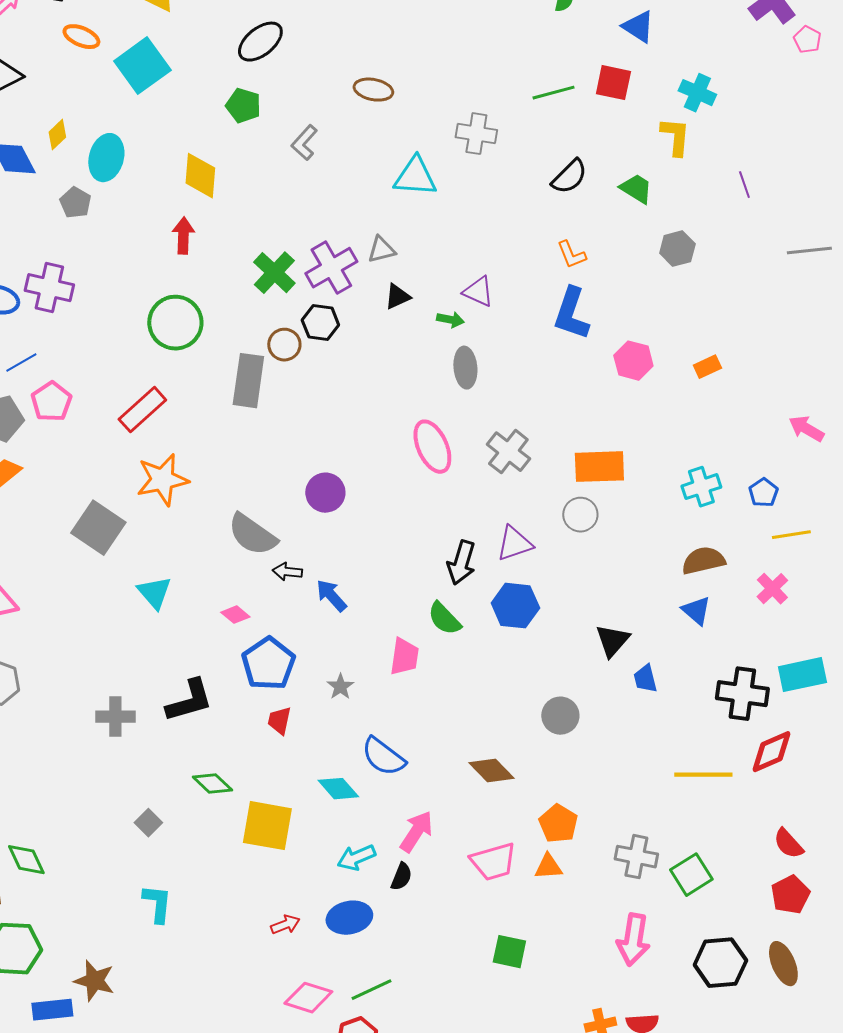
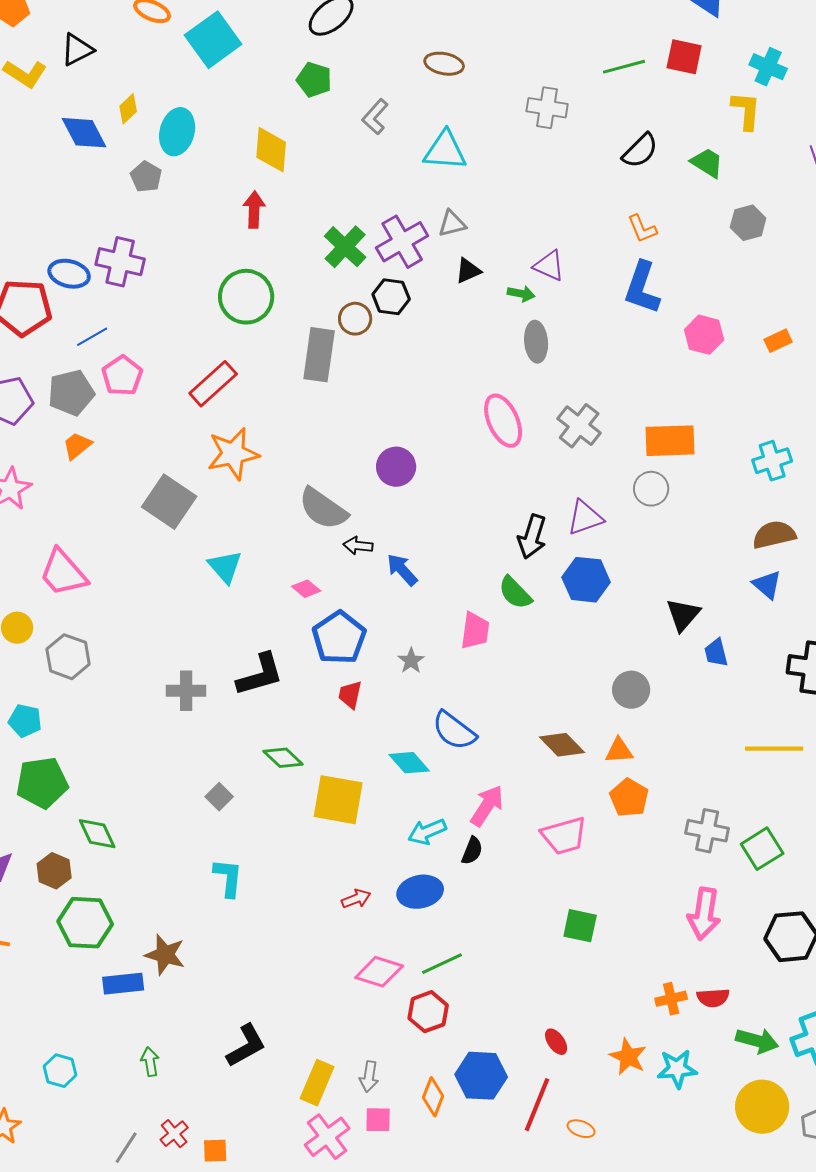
cyan triangle: (415, 177) -> (445, 151), moved
orange triangle: (548, 867) -> (619, 751), moved

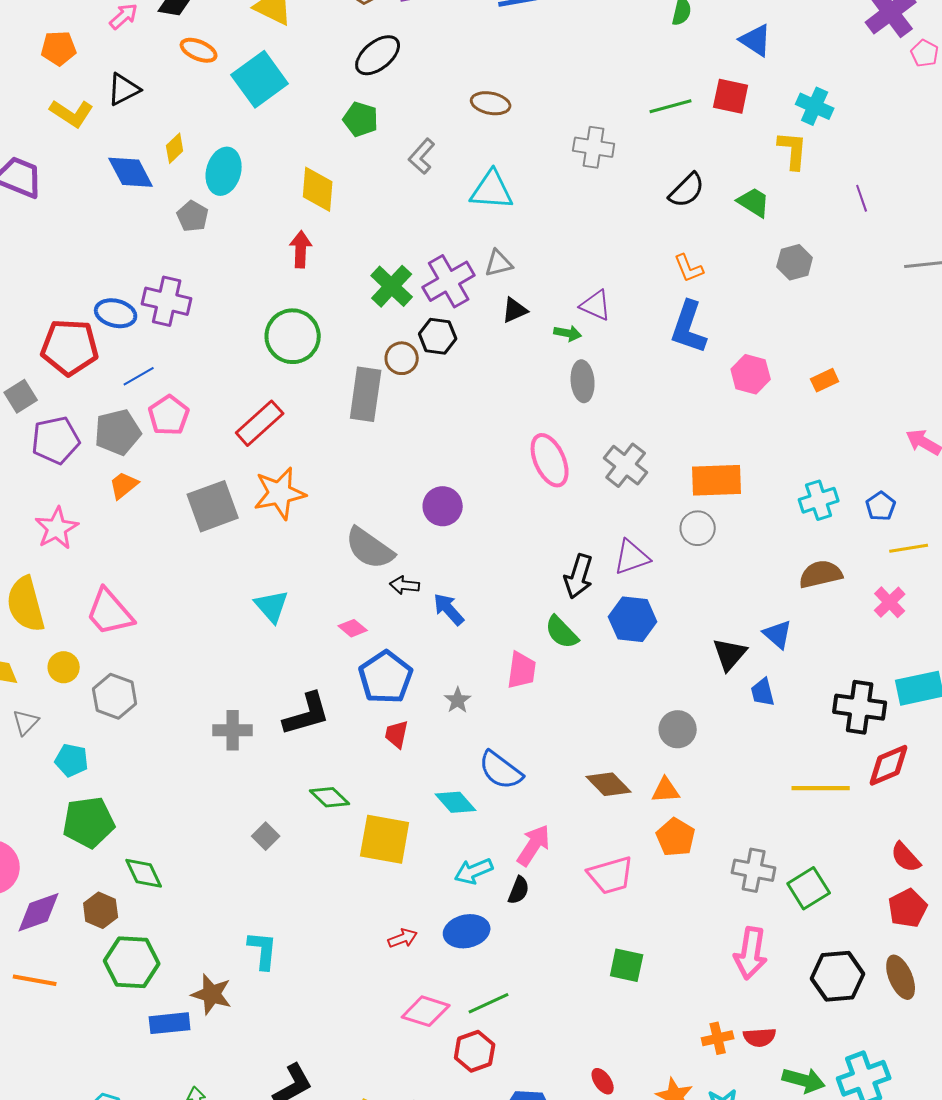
gray square: (169, 502) -> (213, 506), moved, turned 36
blue triangle: (767, 585) -> (778, 634), moved
cyan L-shape: (228, 878) -> (263, 950), moved

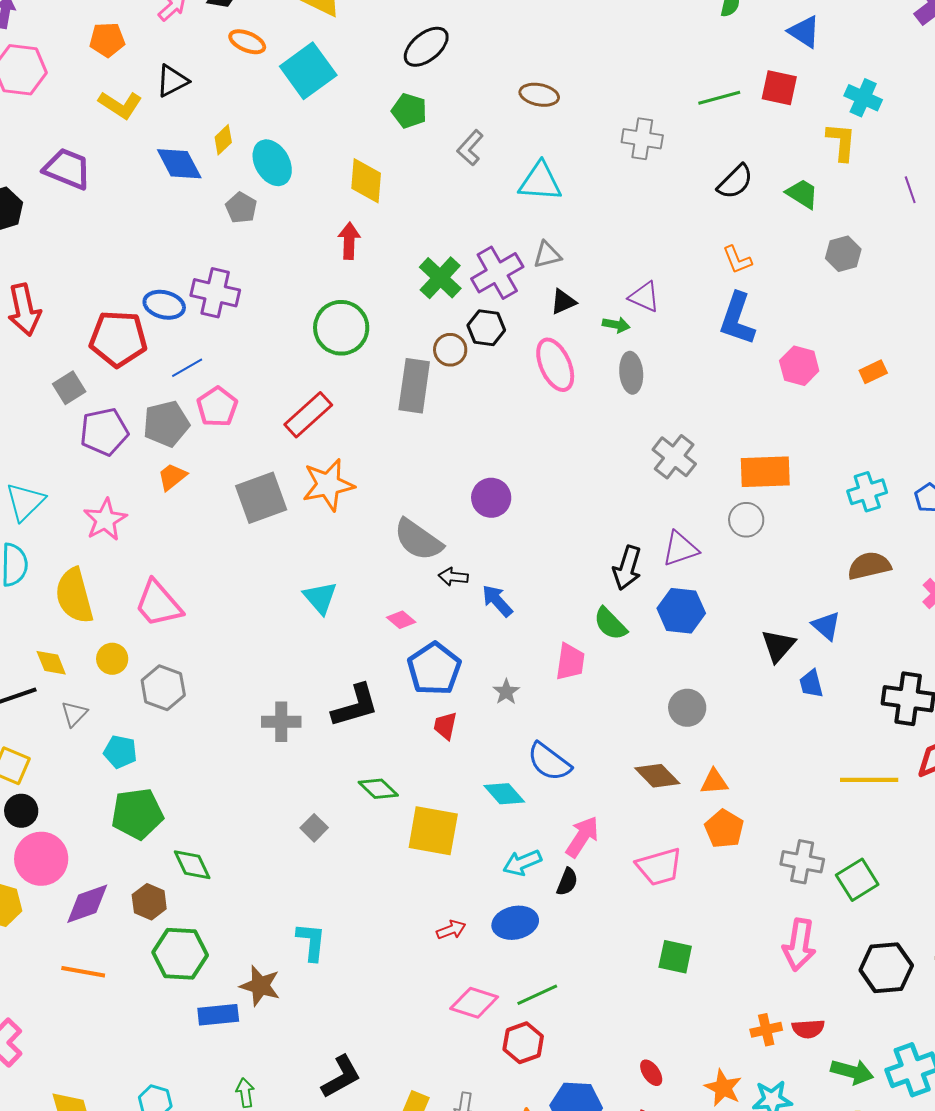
cyan ellipse: (224, 171) -> (272, 163), turned -45
pink ellipse: (550, 460) -> (555, 365), moved
gray circle: (678, 729) -> (687, 708), moved

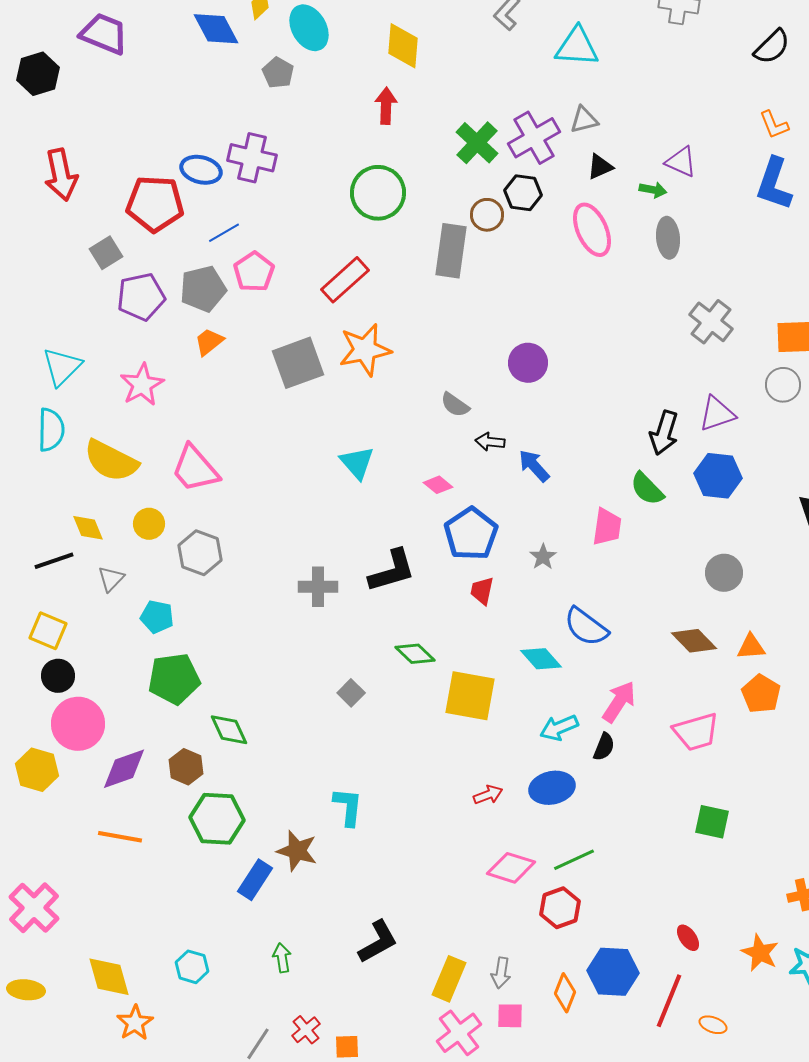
gray semicircle: (418, 540) -> (455, 405), size x0.6
yellow semicircle: (74, 596) -> (111, 461), turned -48
blue rectangle: (218, 1015) -> (255, 880), turned -51

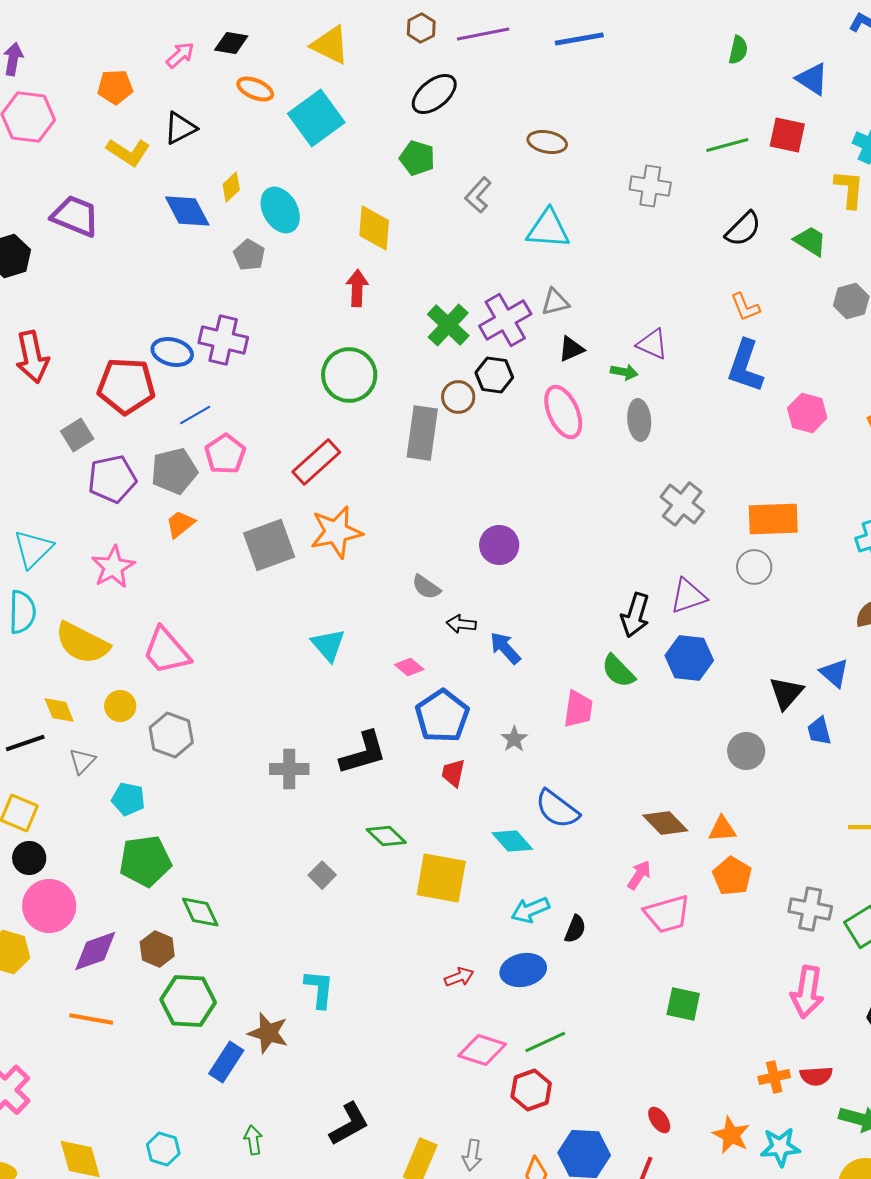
gray circle: (724, 573) -> (746, 751), moved
pink arrow: (619, 702) -> (639, 875), moved, size x0.7

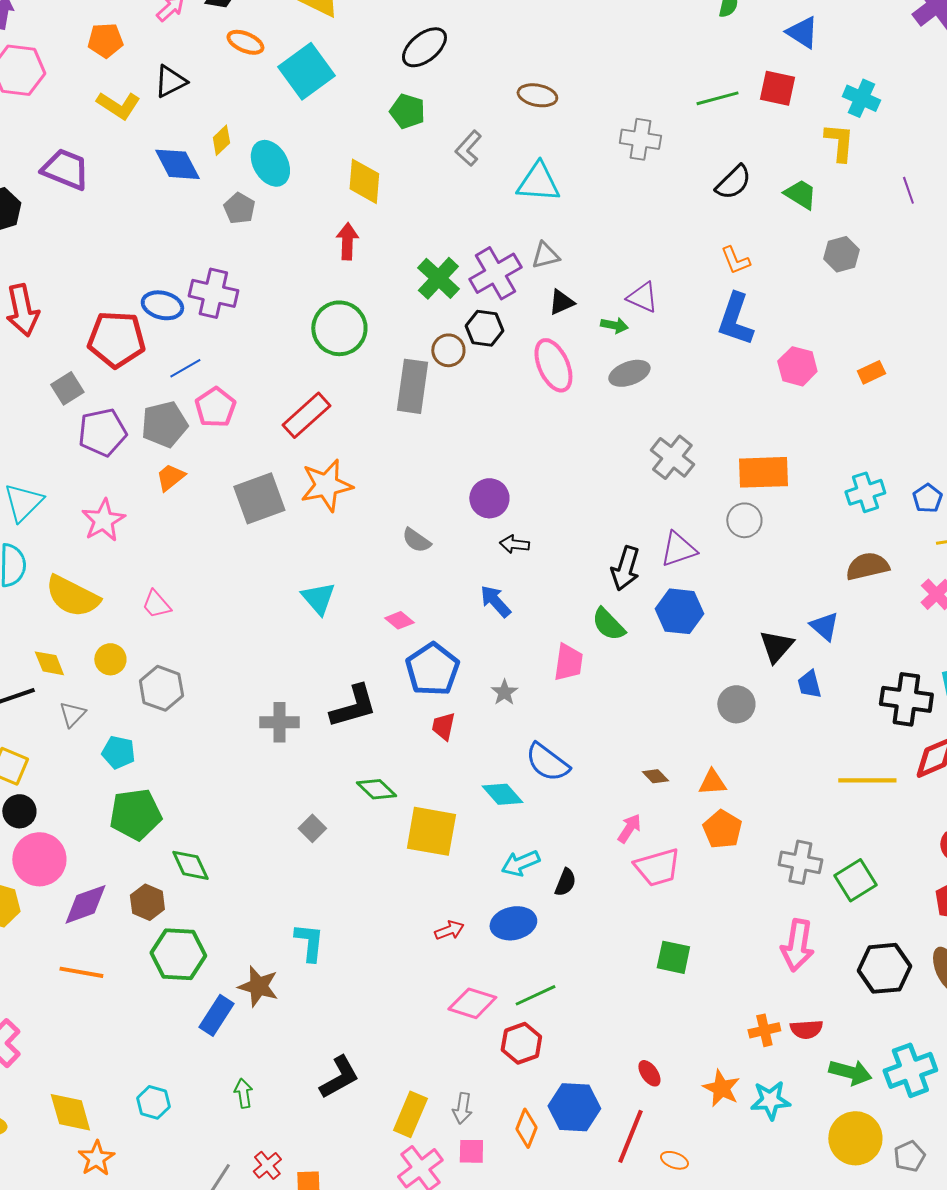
gray ellipse: (639, 420) -> (629, 373), turned 75
black arrow: (461, 624) -> (514, 544), moved
pink trapezoid: (166, 651) -> (156, 604), size x0.6
brown diamond: (665, 823) -> (655, 776), size x0.6

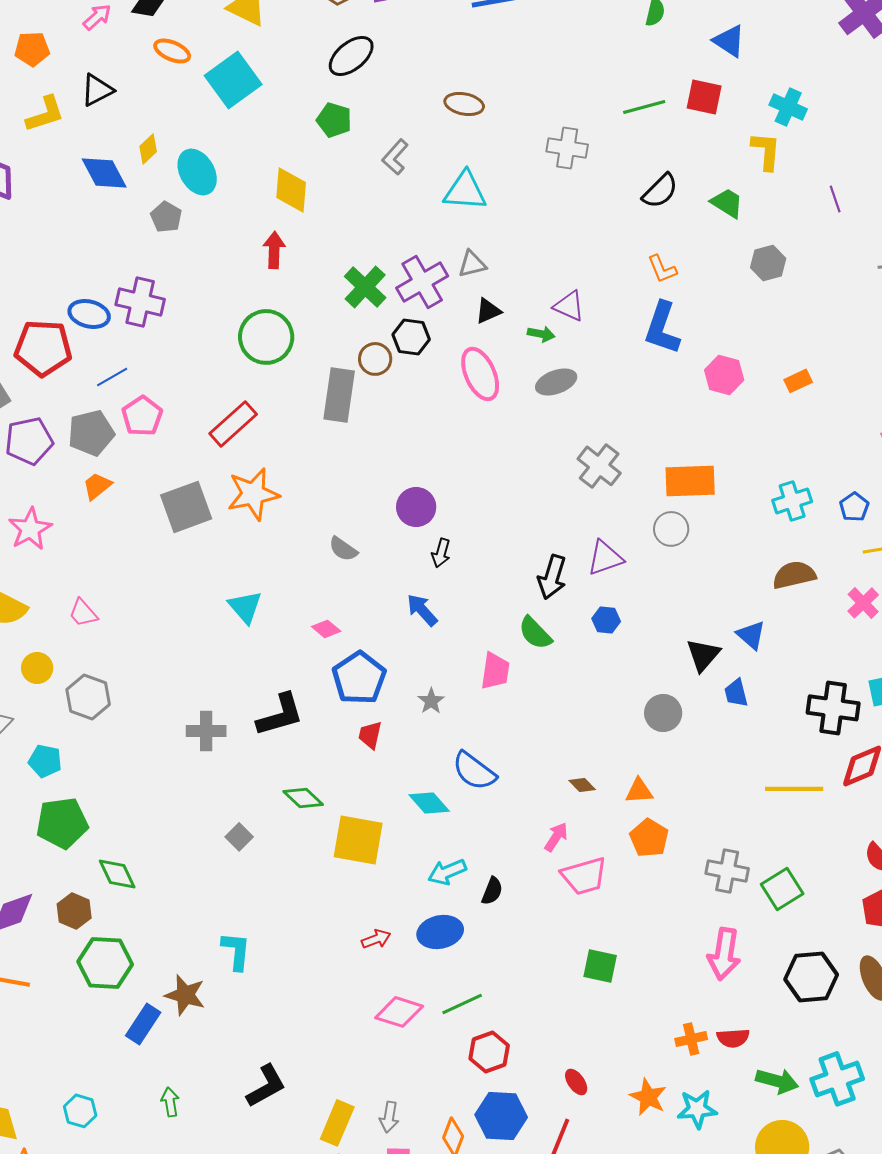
yellow L-shape: (118, 105) -> (45, 114), turned -51
black arrow: (514, 544) -> (441, 553), turned -80
blue hexagon: (679, 611) -> (606, 620), size x0.6
red hexagon: (521, 1043) -> (489, 1052), moved

